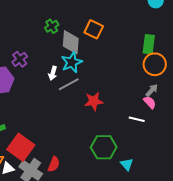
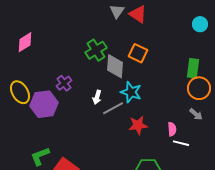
green cross: (52, 26) -> (96, 50), size x1.5
cyan star: (72, 62) -> (131, 92), moved, turned -30
gray arrow: (152, 90) -> (196, 114), turned 88
pink semicircle: (150, 102) -> (172, 129), moved, turned 40

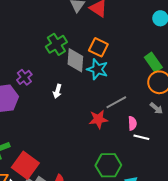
green rectangle: (193, 68) -> (153, 62), turned -42
cyan star: (131, 92) -> (97, 69), moved
gray line: (113, 108) -> (116, 102), moved

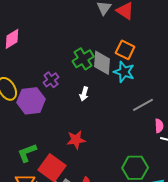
green cross: (56, 44) -> (83, 59), moved
red star: (98, 119) -> (76, 140), moved

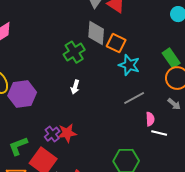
gray diamond: (102, 63) -> (96, 33), moved
cyan star: (124, 72) -> (129, 65), moved
purple cross: (51, 80) -> (52, 134), moved

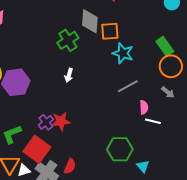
orange square: (116, 43) -> (110, 31), turned -30

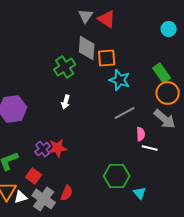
gray arrow: (168, 92) -> (165, 119), size x1.6
red square: (37, 149) -> (34, 176), size x0.6

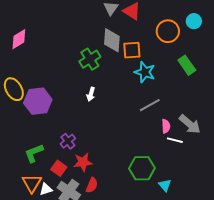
orange circle: (168, 93) -> (168, 31), moved
gray arrow: (165, 119) -> (190, 124), moved
red star: (58, 148) -> (83, 162), moved

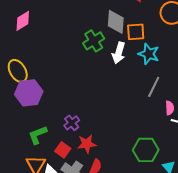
white arrow: (91, 94) -> (119, 53), moved, size x1.5
purple hexagon: (38, 101) -> (29, 93), moved
gray line: (150, 105) -> (154, 87), turned -35

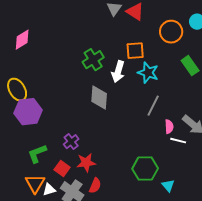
gray diamond: (116, 22) -> (99, 98), moved

